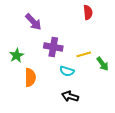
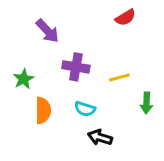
red semicircle: (88, 12) -> (125, 18), turned 64
green arrow: (103, 64) -> (146, 103), moved, turned 40
cyan semicircle: (67, 71) -> (85, 109), moved

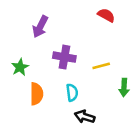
red semicircle: (125, 18) -> (106, 15), turned -120
purple arrow: (47, 31) -> (40, 27), turned 70
cyan semicircle: (85, 109) -> (72, 93), turned -114

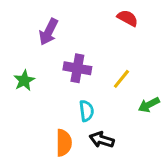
yellow line: (101, 66) -> (121, 79), turned -36
green arrow: (124, 87) -> (149, 105), turned 60
orange semicircle: (37, 94) -> (64, 143), moved

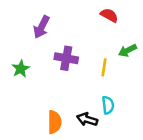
yellow line: (121, 79) -> (104, 67), turned -30
green arrow: (149, 105) -> (127, 50), moved
cyan semicircle: (87, 111) -> (108, 105), moved

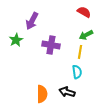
green arrow: (127, 50) -> (86, 35), moved
green star: (21, 69) -> (16, 40), moved
cyan semicircle: (108, 105) -> (77, 72), moved

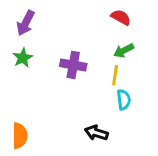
purple arrow: (32, 21) -> (26, 23), moved
cyan semicircle: (77, 72) -> (124, 100), moved
orange semicircle: (42, 94) -> (20, 136), moved

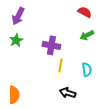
yellow line: (115, 75) -> (61, 66), moved

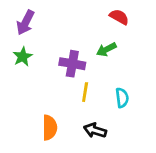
green arrow: (87, 35) -> (106, 49), moved
orange semicircle: (14, 95) -> (50, 128), moved

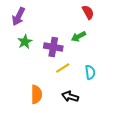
red semicircle: (119, 17) -> (88, 12), turned 32
green star: (23, 57) -> (25, 42), moved
yellow line: (85, 92) -> (63, 68), turned 48

